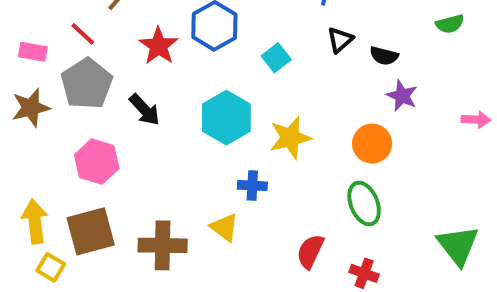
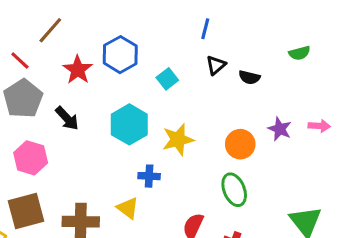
purple star: (402, 96) -> (280, 129), moved

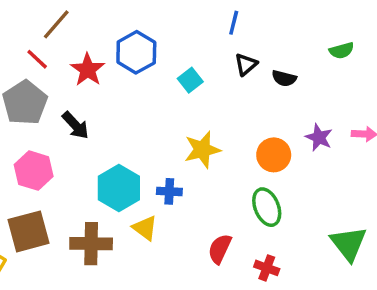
red line: (20, 61) -> (37, 59), moved
cyan hexagon: (129, 124) -> (119, 188), moved

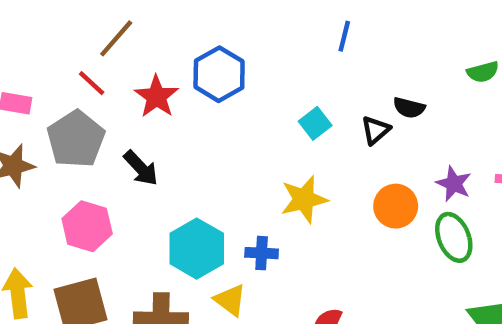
black triangle: (246, 64) -> (376, 130), moved
cyan square: (190, 80) -> (315, 123), moved
green ellipse: (267, 207) -> (454, 237), moved

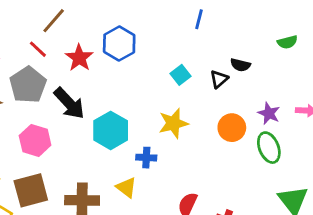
black arrow: (141, 168) -> (69, 103), size x1.4
cyan hexagon: (197, 249) -> (111, 130), moved

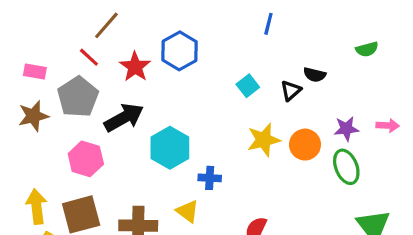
black arrow: (69, 103) -> (124, 118), turned -76
purple star: (269, 113) -> (346, 129), turned -30
yellow star: (173, 123) -> (264, 140), moved

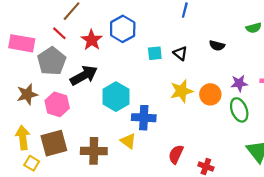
pink rectangle: (35, 71) -> (22, 43), size x1.6
cyan square: (248, 86) -> (155, 53), moved, turned 32
black triangle: (291, 91) -> (180, 53), moved, turned -40
brown star: (33, 116) -> (27, 94), moved
blue cross: (210, 178) -> (144, 118), size x1.5

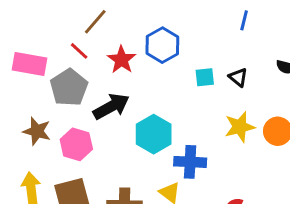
brown star: (27, 94) -> (37, 131), turned 30

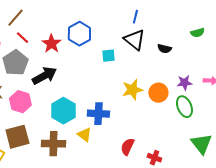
brown line: (95, 22) -> (15, 18), moved
black triangle: (238, 77) -> (134, 40), moved, size x1.6
cyan hexagon: (154, 134) -> (63, 111), moved

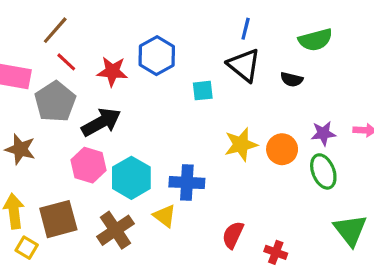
green semicircle: (197, 33) -> (315, 40), moved, size x1.5
red star: (51, 44) -> (112, 71), turned -30
pink hexagon: (20, 102) -> (88, 165), moved
brown cross: (53, 144) -> (115, 230), turned -35

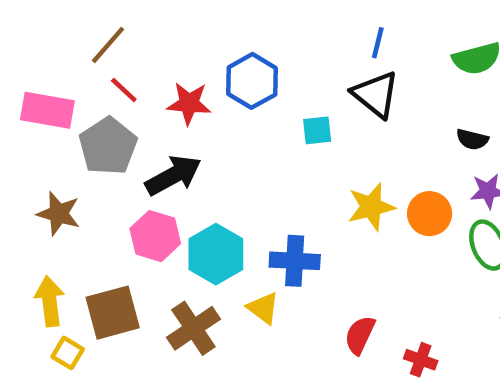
black semicircle: (292, 79) -> (472, 139), moved

